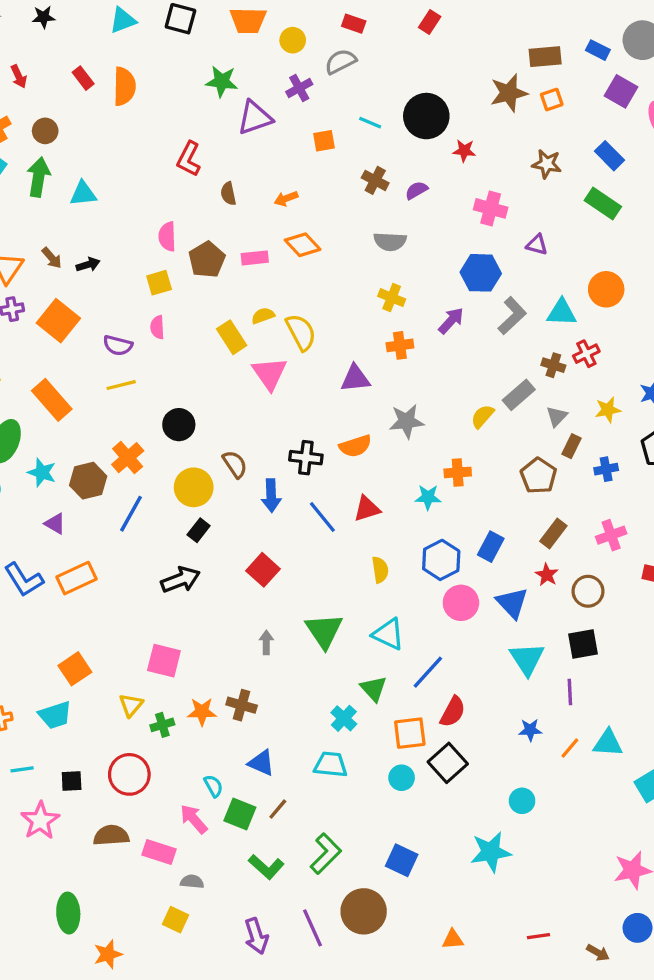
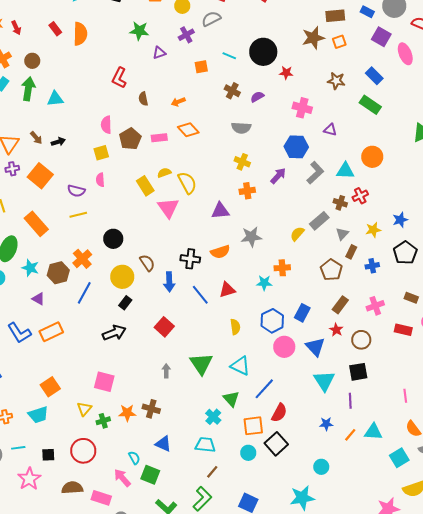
purple triangle: (255, 118) -> (159, 53), size x0.6
brown line: (278, 809) -> (212, 472), moved

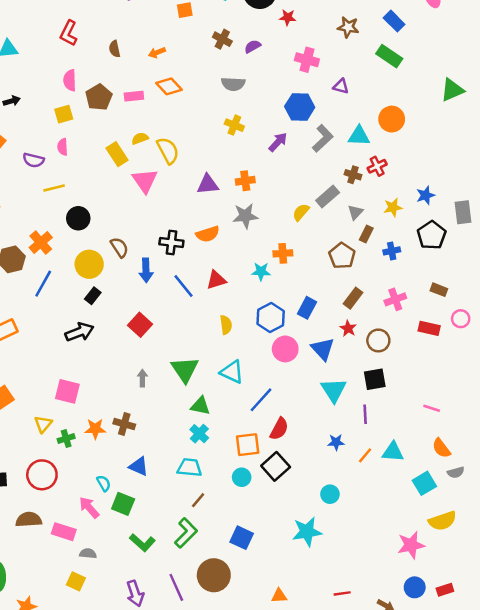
red L-shape: (119, 78) -> (69, 33), moved
orange cross: (247, 191) -> (245, 181), moved
yellow line: (78, 215) -> (54, 188), moved
pink line: (405, 396) -> (432, 408), turned -64
green triangle: (231, 399) -> (200, 406), moved, turned -36

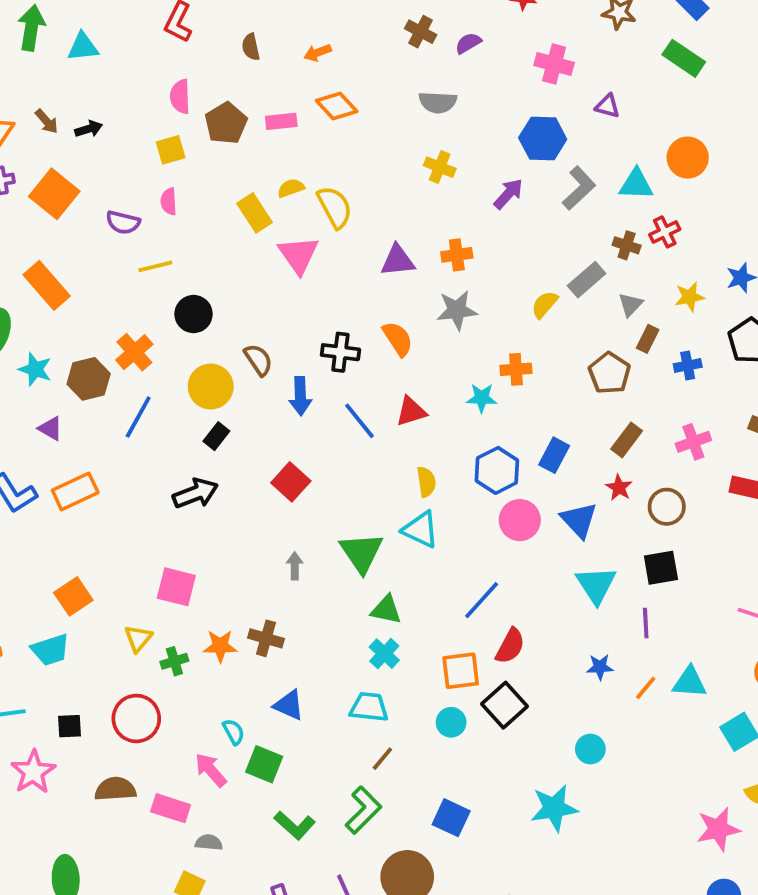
orange semicircle: (208, 234) -> (398, 339), turned -105
cyan triangle: (232, 372) -> (421, 530), moved

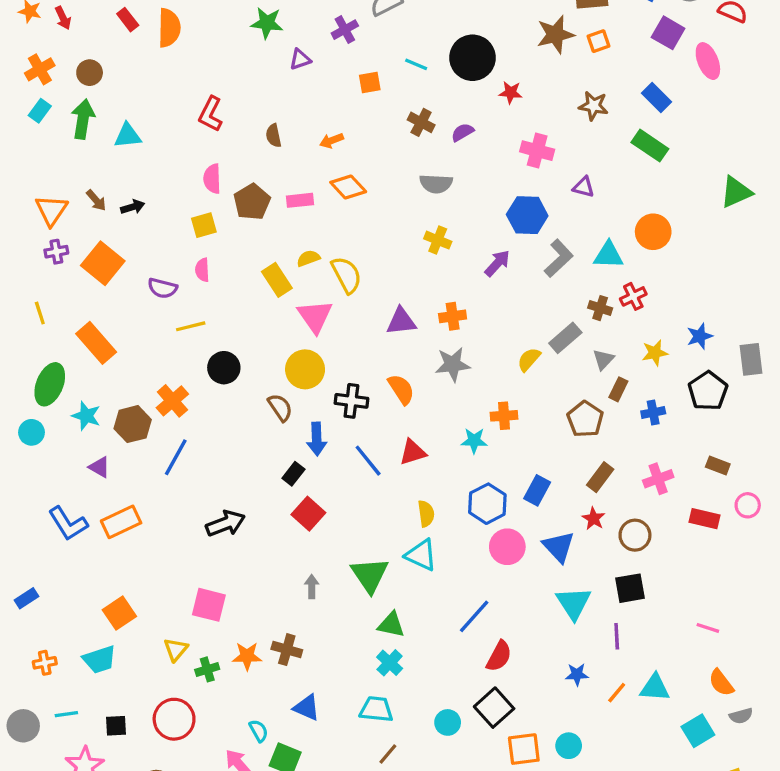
yellow circle: (211, 387) -> (305, 369), moved
black rectangle: (216, 436) -> (293, 474), moved
orange square: (461, 671) -> (524, 749), moved

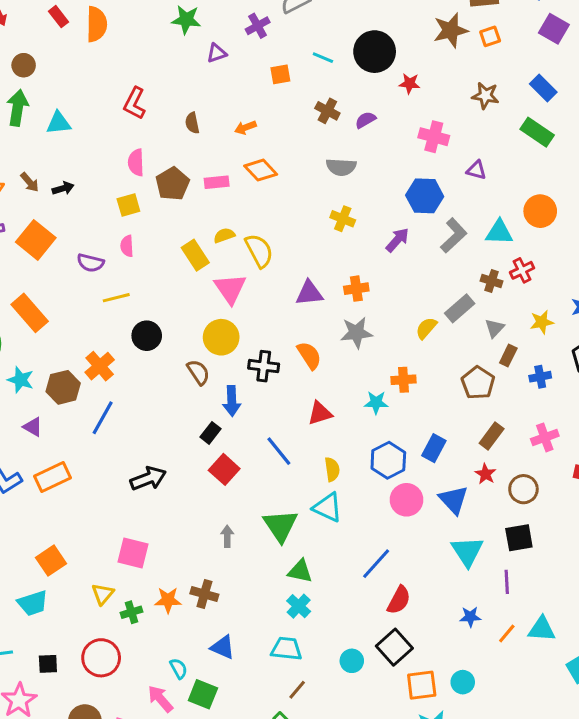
blue line: (368, 461) -> (279, 451), moved

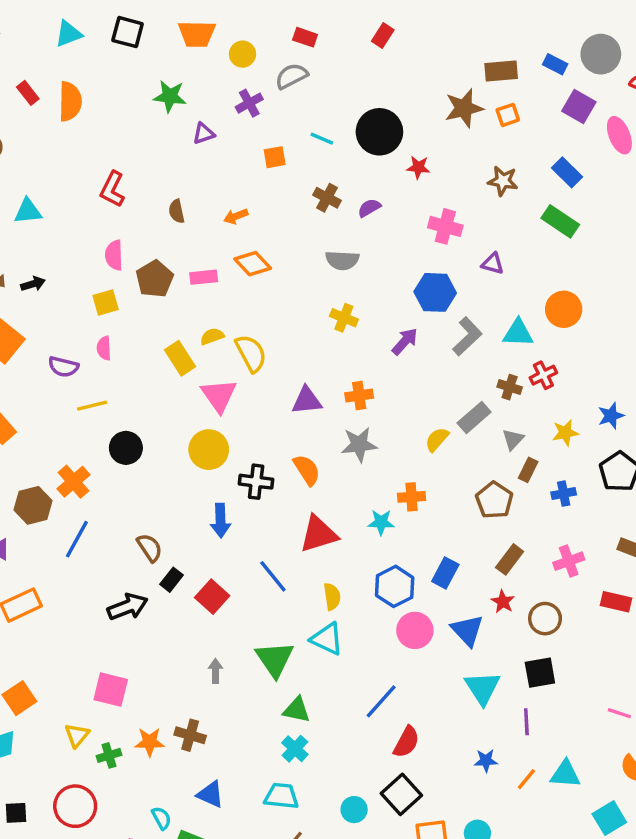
brown semicircle: (198, 372) -> (150, 548), moved
red triangle: (320, 413) -> (319, 534), size x1.4
black rectangle: (210, 433) -> (172, 580), moved

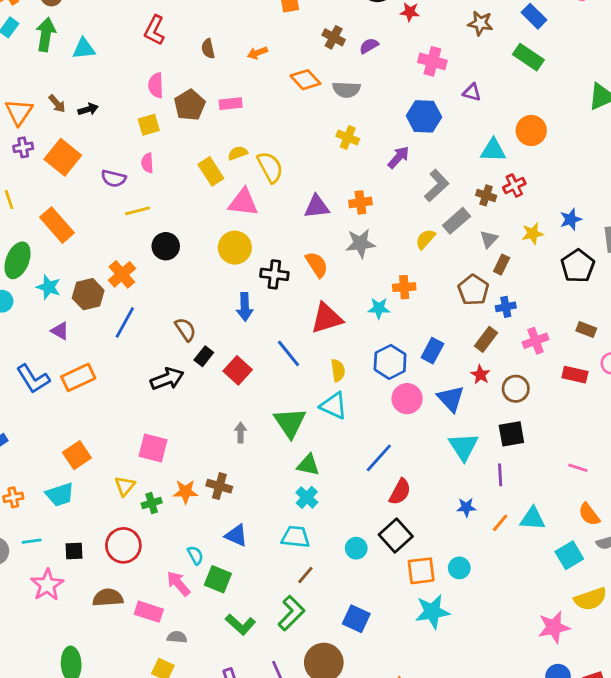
orange diamond: (253, 264) -> (305, 80), moved
gray L-shape: (467, 336) -> (437, 186), moved
pink triangle: (219, 395) -> (243, 202), turned -48
blue cross: (564, 494) -> (506, 307), moved

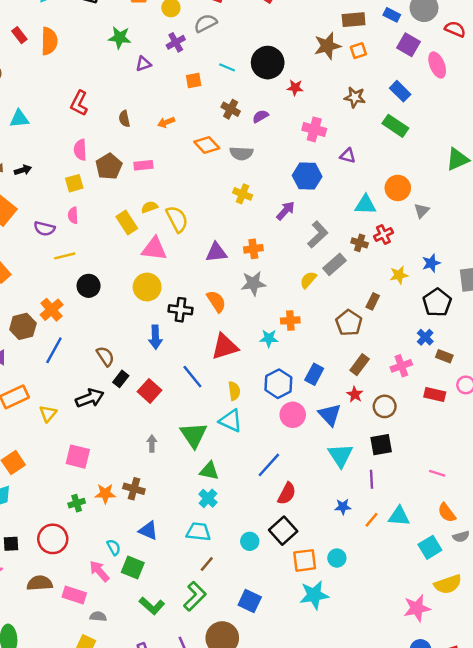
gray triangle: (489, 239) -> (422, 211), moved
blue cross: (506, 307) -> (425, 337), moved, turned -35
yellow triangle: (125, 486) -> (48, 414), moved

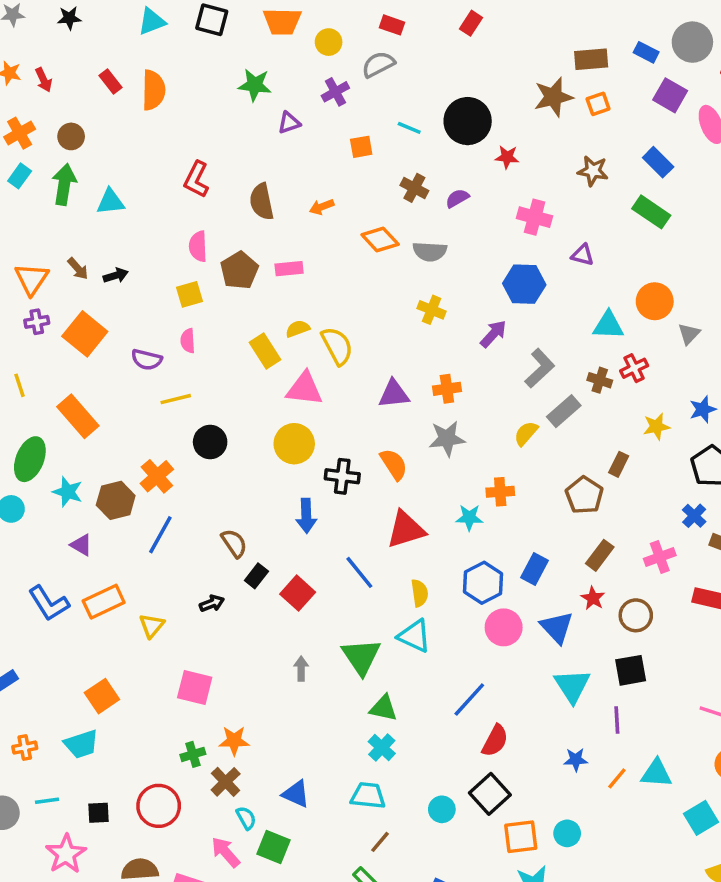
brown semicircle: (124, 119) -> (262, 202), size x1.5
black arrow: (90, 398) -> (212, 603), size x0.6
brown cross: (134, 489) -> (226, 782), moved, turned 30

